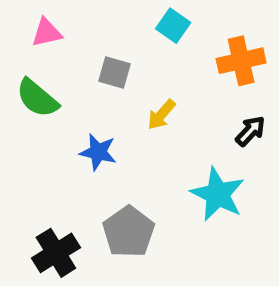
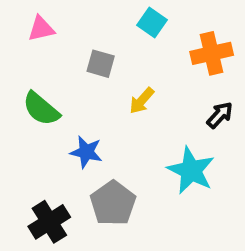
green semicircle: (37, 98) -> (41, 109), moved
blue star: (98, 152) -> (86, 152), moved

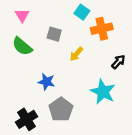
pink triangle: (41, 29) -> (22, 15), turned -48
orange cross: (212, 53) -> (102, 29), moved
green semicircle: (41, 109) -> (22, 46), moved

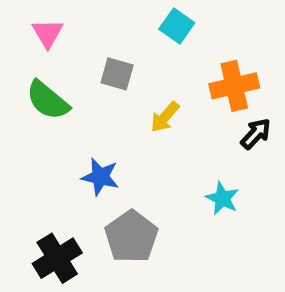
orange cross: (102, 29) -> (234, 86), moved
cyan star: (103, 92) -> (222, 198), size x0.6

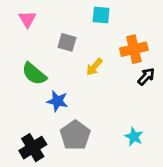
cyan square: (177, 26) -> (101, 15), turned -30
green semicircle: (48, 100) -> (34, 74), moved
cyan star: (222, 198) -> (134, 137), moved

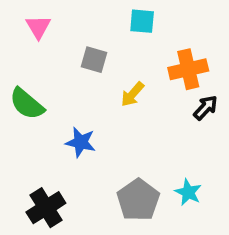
green semicircle: (34, 74) -> (27, 104), moved
gray pentagon: (75, 135) -> (138, 200), moved

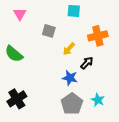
black arrow: (206, 108) -> (87, 63), moved
blue star: (81, 142) -> (70, 78), moved
black cross: (46, 208) -> (17, 99), moved

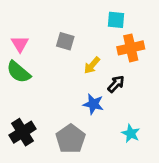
cyan square: (74, 11) -> (116, 20), moved
pink triangle: (20, 14) -> (20, 44), moved
gray pentagon: (72, 104) -> (71, 139), moved

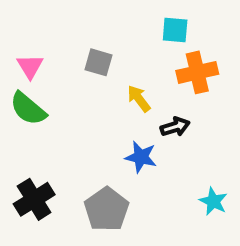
yellow arrow: (92, 65) -> (139, 99), turned 102
black arrow: (116, 84) -> (175, 127), turned 30
cyan star: (131, 133) -> (213, 201), moved

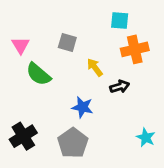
green semicircle: (28, 109) -> (38, 74), moved
blue star: (141, 157) -> (82, 107), moved

